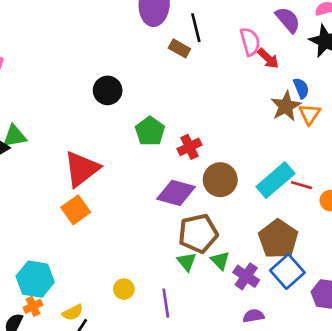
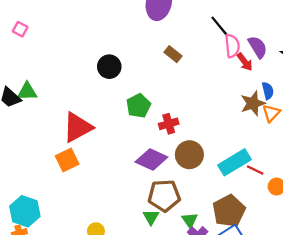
purple semicircle: (288, 20) -> (258, 47), moved
black line: (196, 28) -> (220, 26), moved, turned -35
brown rectangle: (179, 48) -> (173, 54), moved
green triangle: (220, 260) -> (190, 220), moved

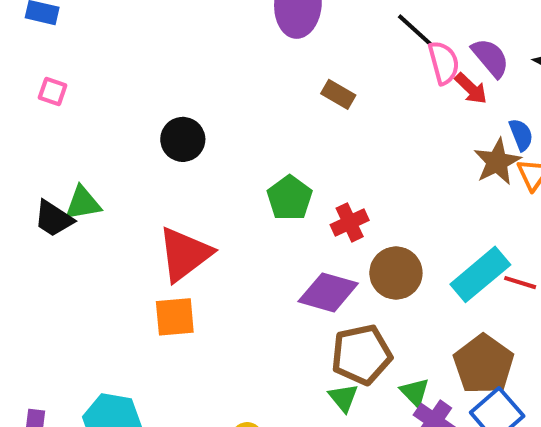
black circle: (109, 67) -> (183, 139), moved
orange square: (67, 160) -> (175, 317), turned 30

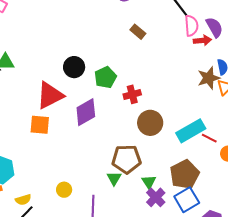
red arrow: (471, 89) -> (202, 40), turned -60
black circle: (183, 139) -> (74, 67), moved
purple diamond: (328, 292) -> (86, 112), moved, turned -56

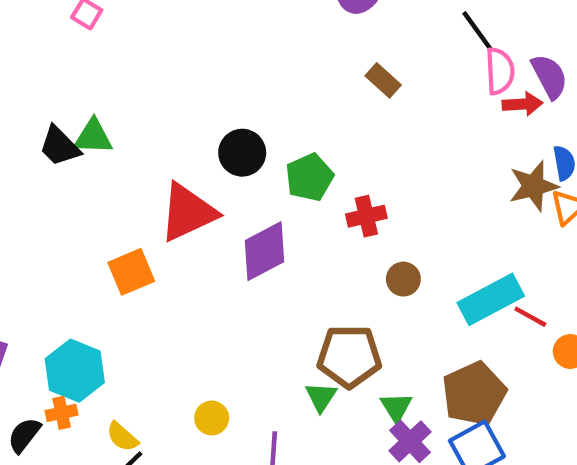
brown circle: (150, 123) -> (403, 279), size x0.6
orange square: (40, 125) -> (131, 272), moved, turned -30
yellow semicircle: (23, 200) -> (122, 437), turned 56

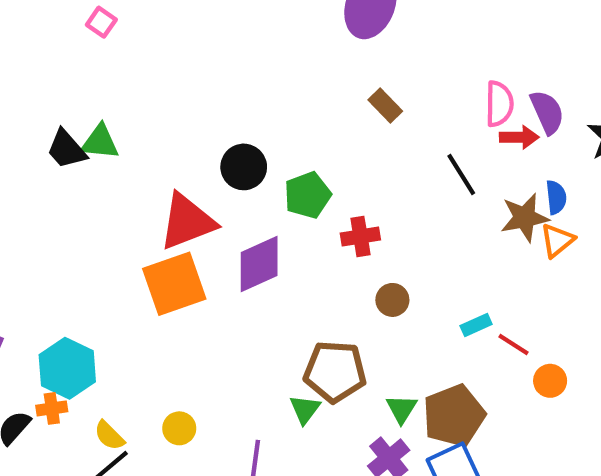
black line: (478, 32) -> (461, 174), moved
orange square: (131, 272) -> (174, 284), moved, size x1.4
cyan rectangle: (491, 299) -> (476, 325), size x0.5
green triangle: (396, 407) -> (401, 409), moved
yellow circle: (212, 418) -> (179, 428), moved

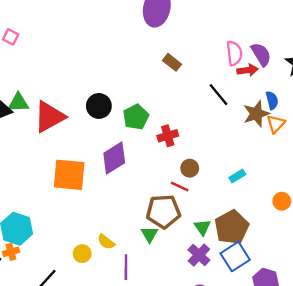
red triangle: (187, 222) -> (49, 117), moved
orange square: (174, 284) -> (69, 175), turned 32
red line: (513, 344) -> (180, 186), moved
yellow semicircle: (109, 436) -> (106, 242), moved

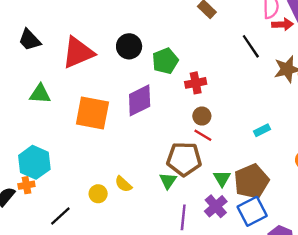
green triangle: (18, 103) -> (40, 94), moved
brown circle: (190, 168) -> (202, 116), moved
purple line: (126, 267) -> (183, 217), moved

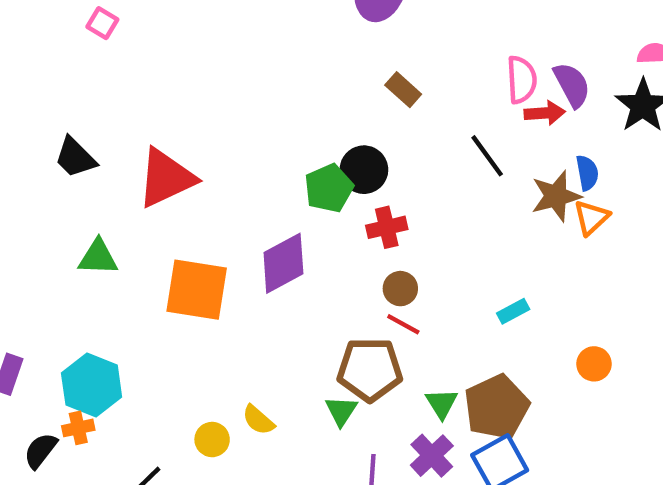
black circle: (129, 46) -> (364, 170), moved

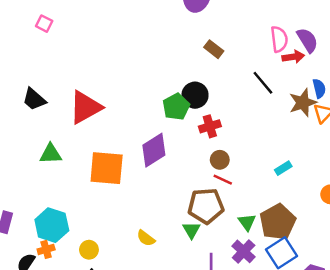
yellow circle: (212, 440) -> (89, 250), moved

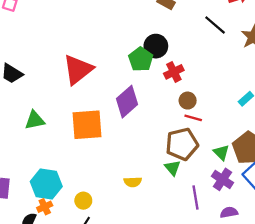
red triangle: (85, 107) -> (78, 70), moved
yellow semicircle: (146, 238) -> (133, 182), turned -30

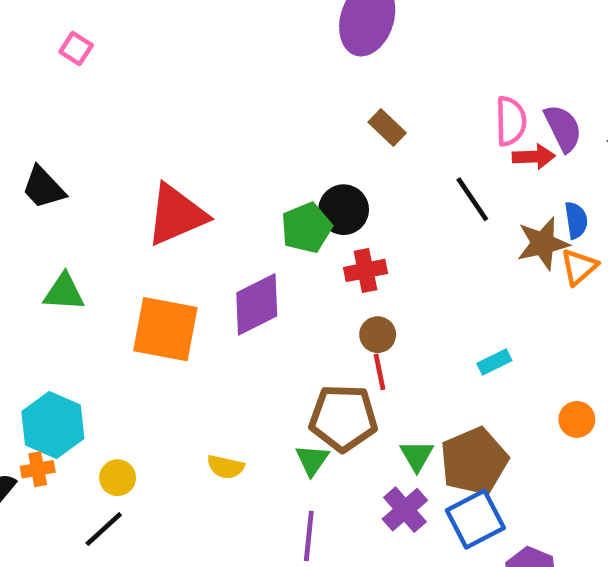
red line: (193, 118) -> (380, 372), turned 48
purple line: (196, 198) -> (309, 536), moved

